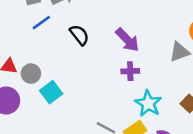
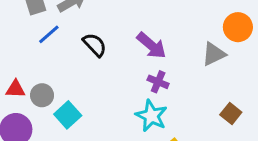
purple cross: (130, 71) -> (158, 82), turned 30
cyan star: (148, 103) -> (151, 116), moved

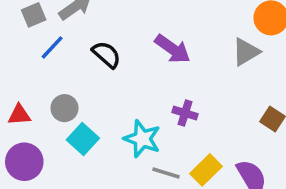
purple cross: (158, 82) -> (185, 113), moved
gray circle: (42, 95) -> (64, 108), moved
cyan star: (151, 116) -> (142, 139), moved

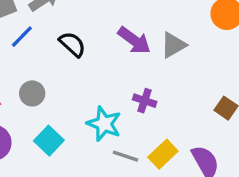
gray triangle: (246, 52) -> (173, 45), moved
cyan square: (83, 139) -> (49, 141), moved

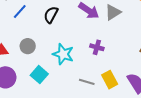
black semicircle: (72, 44) -> (51, 15), turned -102
cyan star: (104, 124) -> (63, 54), moved
yellow rectangle: (163, 154) -> (110, 80), turned -72

